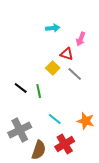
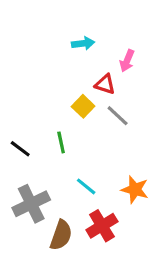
black line: (21, 88) -> (20, 149), moved

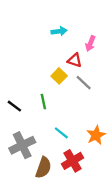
orange star: (135, 190) -> (96, 135), turned 30

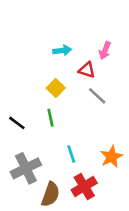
cyan arrow: (59, 31) -> (62, 50), moved
yellow square: (59, 76) -> (56, 88), moved
cyan line: (61, 133) -> (71, 154), turned 32

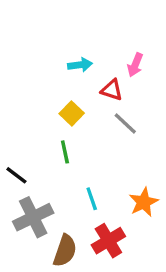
black line: (17, 123) -> (16, 175), moved

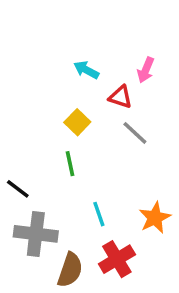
cyan arrow: (80, 65) -> (86, 70), turned -145
gray cross: (33, 217) -> (36, 234), turned 33

